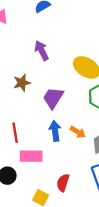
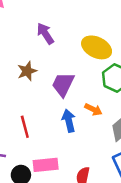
orange arrow: (78, 132) -> (93, 109), moved
pink rectangle: (31, 156) -> (46, 165), moved

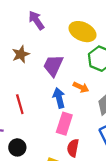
pink rectangle: (46, 165) -> (64, 124), moved, turned -65

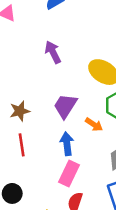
brown star: (21, 54) -> (20, 111), moved
orange arrow: (81, 87) -> (94, 125), moved

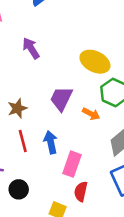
purple arrow: (53, 52) -> (31, 48), moved
blue arrow: (67, 144) -> (51, 142), moved

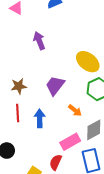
orange arrow: (91, 114) -> (75, 110), moved
pink rectangle: (72, 164) -> (70, 142), moved, turned 30

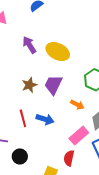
yellow ellipse: (88, 62) -> (58, 52), moved
brown star: (19, 86) -> (29, 85), moved
blue arrow: (40, 118) -> (45, 119), turned 120

